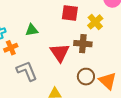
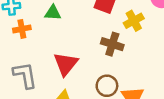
red triangle: (60, 53) -> (66, 64), moved
gray L-shape: (27, 71) -> (25, 75), moved

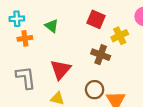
green triangle: (53, 13) -> (52, 26), turned 32

